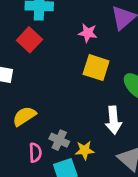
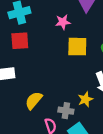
red square: (29, 40) -> (20, 41), turned -30
yellow star: (85, 150) -> (85, 99), moved

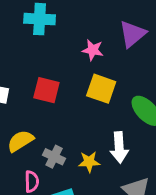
red square: (20, 41) -> (46, 90), moved
gray cross: (66, 111) -> (54, 157), moved

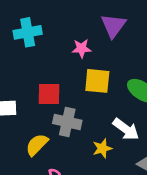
white arrow: (119, 147) -> (126, 129), turned -36
gray cross: (54, 157) -> (67, 122), moved, size x1.4

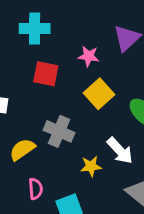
yellow square: (97, 81) -> (99, 94), turned 32
red square: (49, 94) -> (46, 74), moved

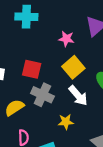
red square: (46, 74) -> (32, 69), moved
white arrow: (120, 151) -> (78, 96), moved

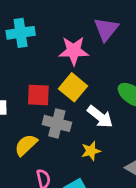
pink star: (66, 39) -> (74, 51), size x1.5
yellow square: (73, 67) -> (73, 87), moved

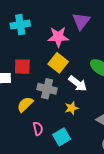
red square: (38, 95) -> (22, 67), moved

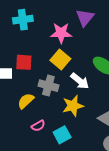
yellow star: (72, 108) -> (73, 106), size x1.5
pink semicircle: (38, 129) -> (38, 126), turned 72

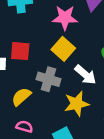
pink semicircle: (38, 126) -> (24, 127), moved, turned -136

